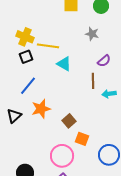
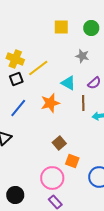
yellow line: (48, 46) -> (38, 68), turned -45
cyan triangle: (64, 64) -> (68, 83), moved
orange star: (41, 109) -> (50, 103), moved

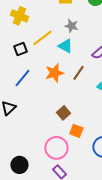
gray star: (82, 56) -> (71, 26), moved
yellow cross: (15, 59) -> (19, 16), moved
cyan triangle: (68, 83) -> (65, 46), moved
brown line: (83, 103) -> (78, 73), moved, turned 35

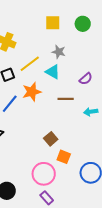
orange star: (54, 73) -> (32, 92), moved
brown line: (78, 73) -> (66, 99), turned 56

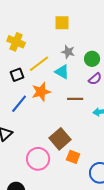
green circle: (83, 24) -> (92, 59), moved
brown square: (51, 139) -> (60, 139), size x1.5
pink circle: (44, 174) -> (38, 159), moved

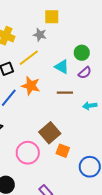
gray star: (68, 52) -> (40, 35), moved
cyan triangle: (62, 72) -> (62, 67), moved
orange star: (41, 92) -> (31, 86), turned 30

